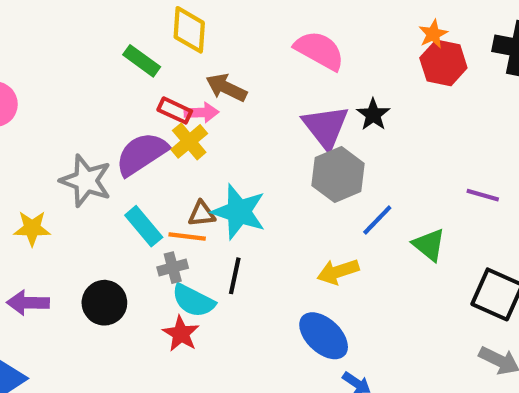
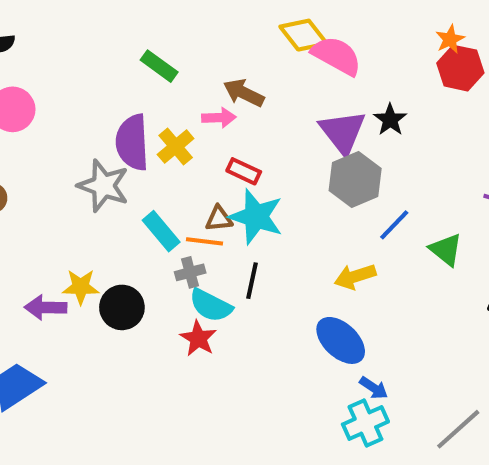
yellow diamond: (189, 30) -> (304, 35), moved, turned -42
red rectangle: (175, 110) -> (244, 171), moved
yellow cross: (189, 141) -> (176, 147), moved
purple semicircle: (142, 154) -> (132, 142), moved, turned -60
yellow star: (32, 228) -> (81, 287), moved

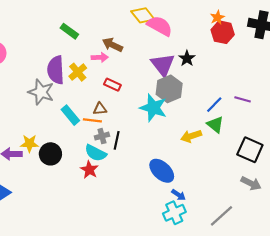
cyan star: (256, 217) -> (153, 108), moved
blue line: (394, 225) -> (214, 105), moved
gray cross: (190, 272) -> (102, 136), moved
yellow arrow: (355, 276) -> (191, 136), moved

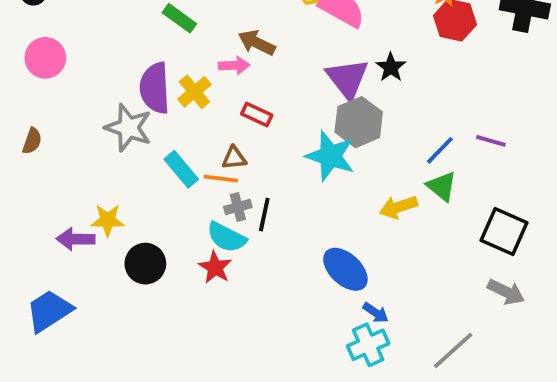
black circle: (50, 154) -> (145, 264), moved

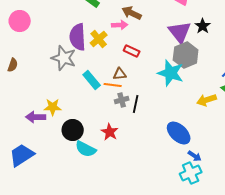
cyan semicircle: (227, 237) -> (86, 149), moved

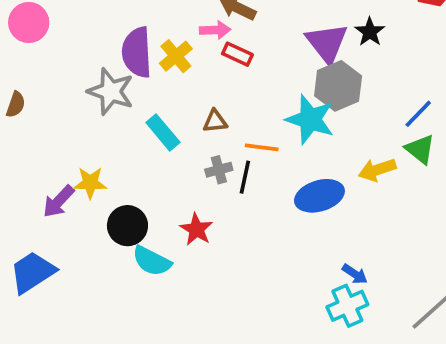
red rectangle: (132, 51) -> (237, 54), moved
orange line: (113, 85) -> (262, 147), moved
purple arrow: (36, 117) -> (59, 201), turned -48
blue ellipse: (179, 133) -> (319, 196), moved, turned -60

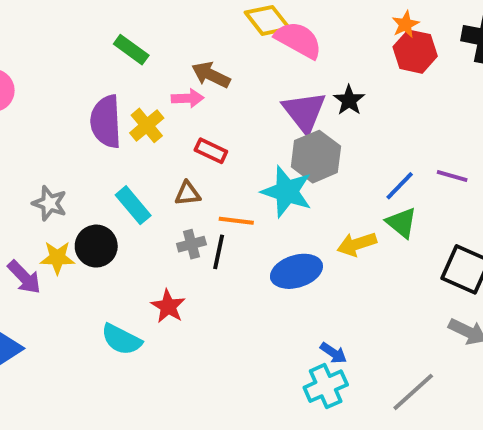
red rectangle: (237, 54) -> (211, 151), moved
gray star: (111, 91) -> (50, 203), moved, size x0.7
purple arrow: (59, 201) -> (24, 277), turned -87
black circle: (127, 226) -> (96, 246), moved

